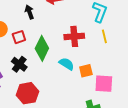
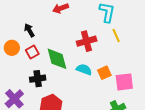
black arrow: (29, 12) -> (29, 30), moved
green diamond: (42, 48) -> (57, 59), turned -30
black cross: (19, 64) -> (38, 79), turned -35

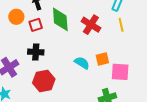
red cross: (87, 41) -> (91, 25), turned 36
green diamond: (57, 59) -> (60, 19), moved
cyan semicircle: (84, 69) -> (82, 63), moved

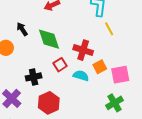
red square: (36, 25) -> (60, 65), moved
red cross: (91, 25) -> (83, 50), moved

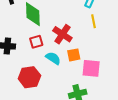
red hexagon: (49, 103) -> (29, 77), moved

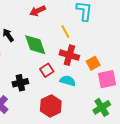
yellow line: (93, 21) -> (65, 31), moved
orange square: (74, 55) -> (93, 63), moved

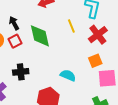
red cross: (69, 55) -> (98, 35), moved, turned 30
red square: (47, 70) -> (15, 41), moved

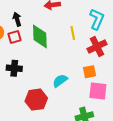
cyan semicircle: (68, 75) -> (60, 81), turned -70

